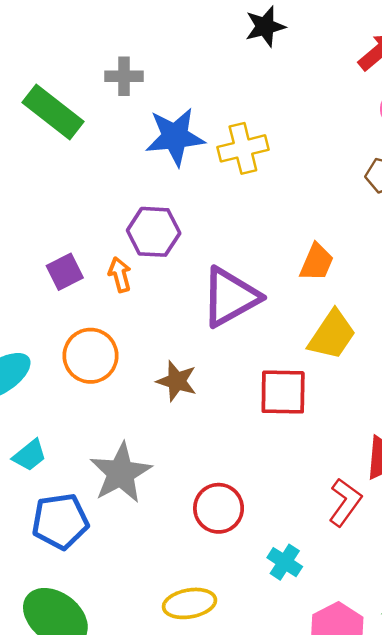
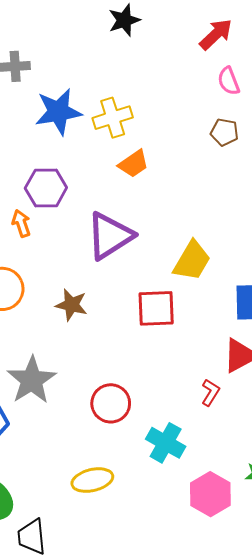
orange trapezoid: (317, 262) -> (134, 164), moved, turned 36
red L-shape: (345, 502) -> (210, 392), size x0.7
cyan cross: (285, 562) -> (166, 443), size x1.4

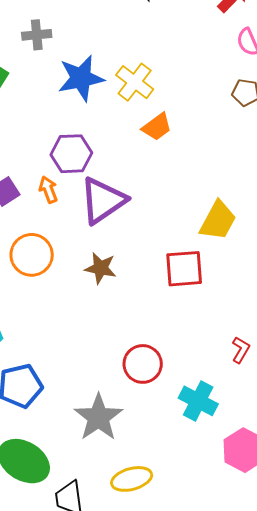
yellow cross: (113, 118) -> (135, 82), turned -33
purple triangle: (110, 236) -> (103, 200), moved
gray star: (32, 380) -> (98, 417), moved
yellow ellipse: (92, 480) -> (132, 479), moved

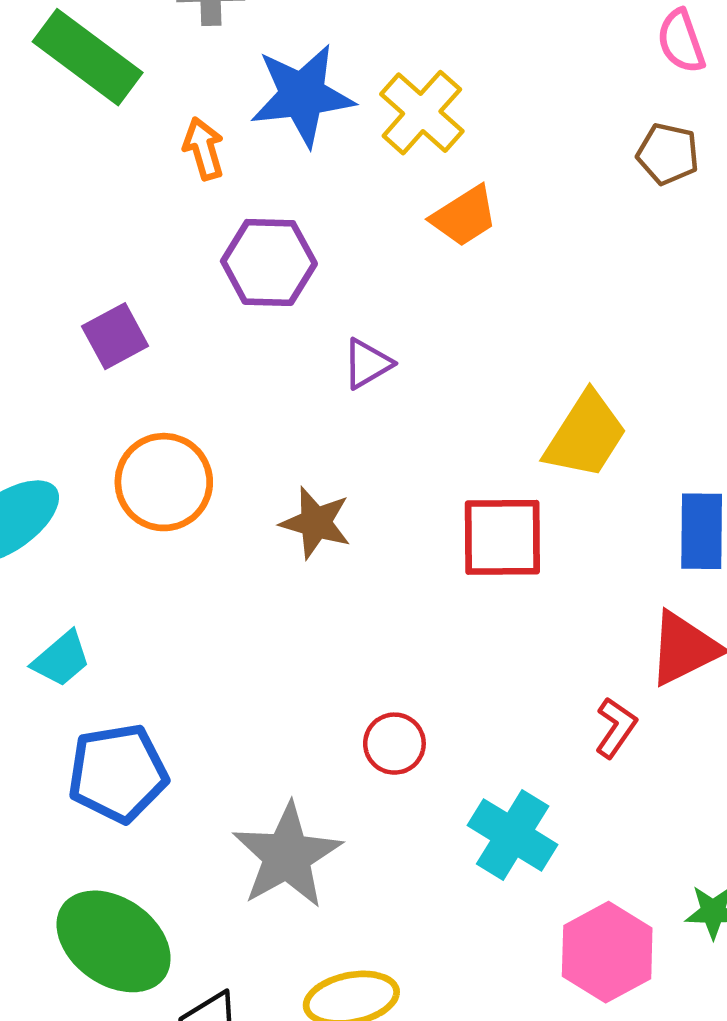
orange arrow: (48, 190) -> (204, 149), moved
purple triangle: (103, 200) -> (367, 364), moved, size x0.5
red circle: (143, 364) -> (394, 744), size x0.7

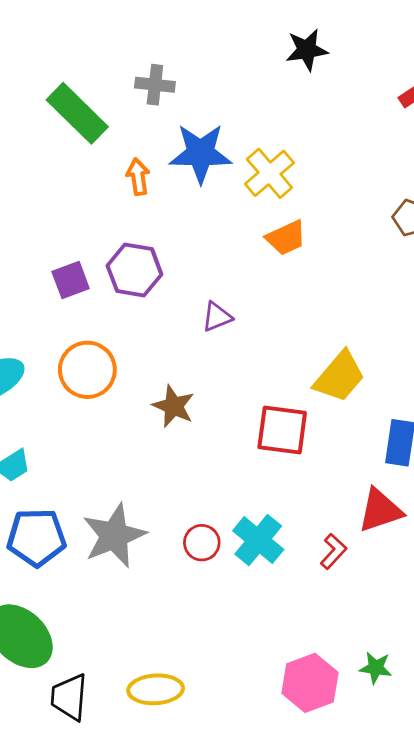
purple hexagon: (269, 262) -> (134, 270), moved
cyan cross: (513, 835) -> (258, 540), moved
gray star: (287, 856) -> (114, 536), moved

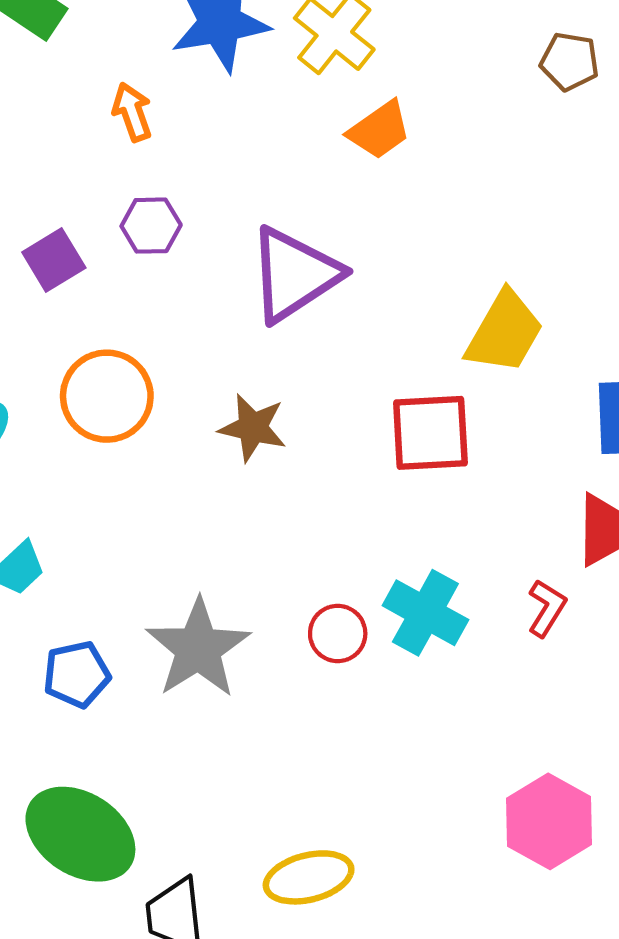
orange arrow: (138, 177) -> (132, 112), moved
purple hexagon: (134, 270) -> (151, 226), size x0.7
purple triangle: (217, 317) -> (294, 274), size x2.0
blue pentagon: (36, 537) -> (77, 674), size x0.7

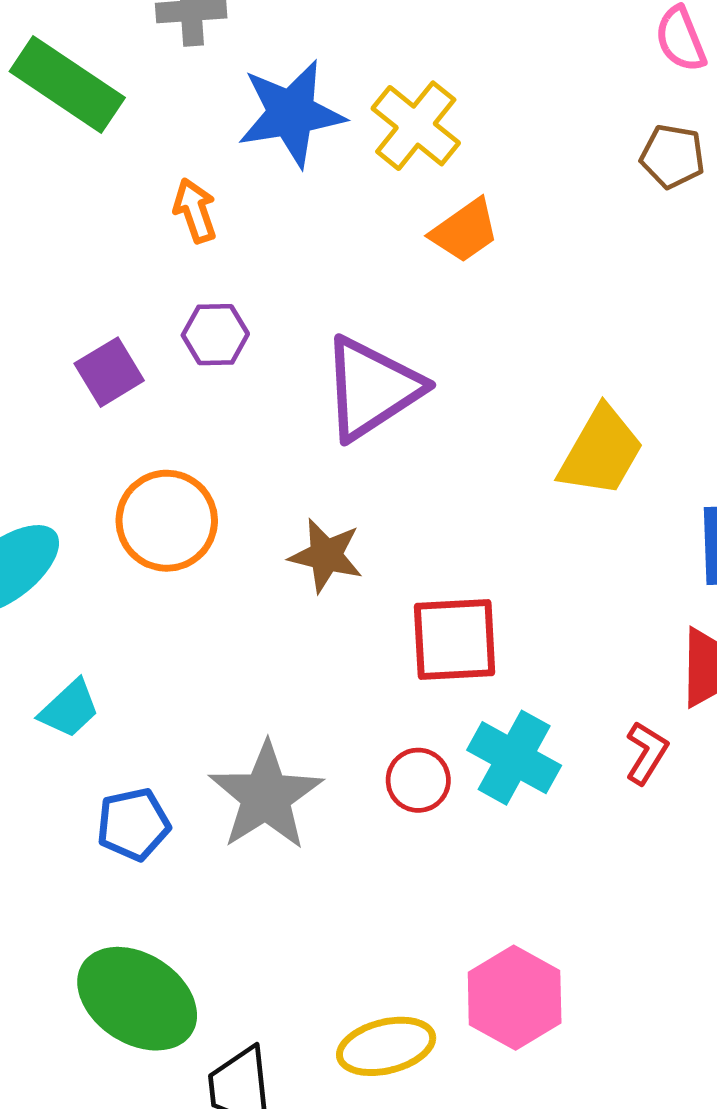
red square: (430, 433) -> (455, 639), moved
pink hexagon: (549, 821) -> (515, 998), moved

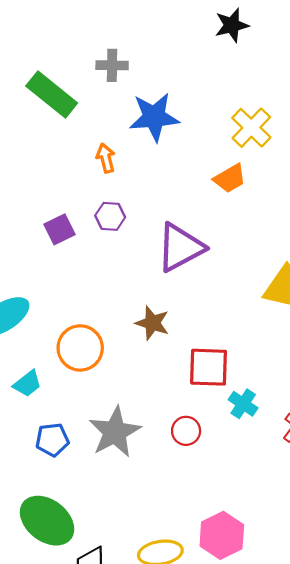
yellow cross: (416, 126) -> (251, 128), moved
orange circle: (167, 521) -> (80, 348), moved
cyan cross: (514, 758) -> (243, 404), moved, size x0.7

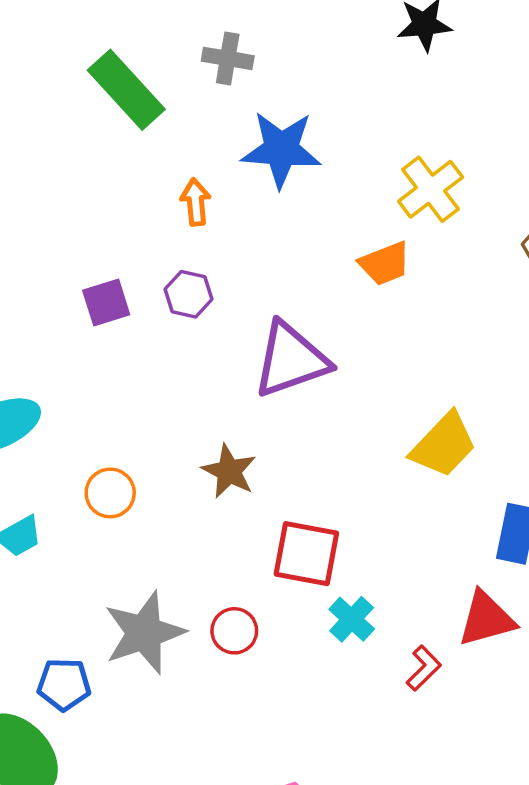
orange circle: (80, 348) -> (110, 493), size x0.7
red circle: (186, 431) -> (234, 631), moved
blue pentagon: (52, 440) -> (64, 684), moved

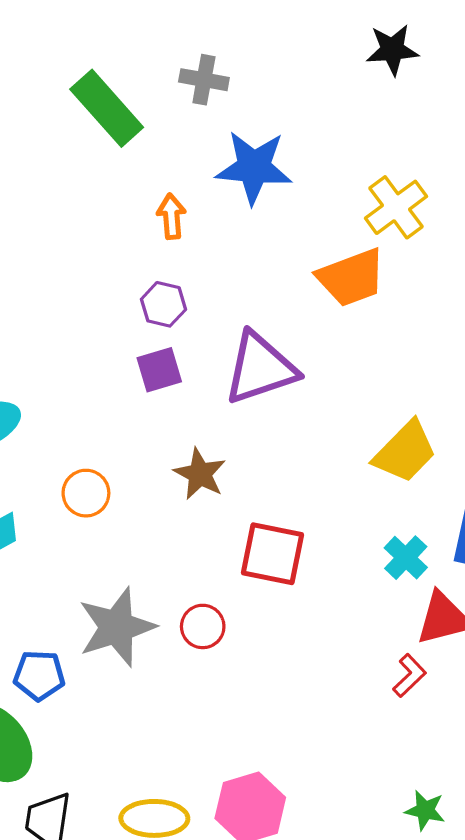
orange trapezoid: (385, 263) -> (351, 278), size x1.4
purple square: (106, 302) -> (159, 370), moved
cyan cross: (352, 619) -> (406, 558), moved
red L-shape: (424, 668) -> (409, 676), moved

